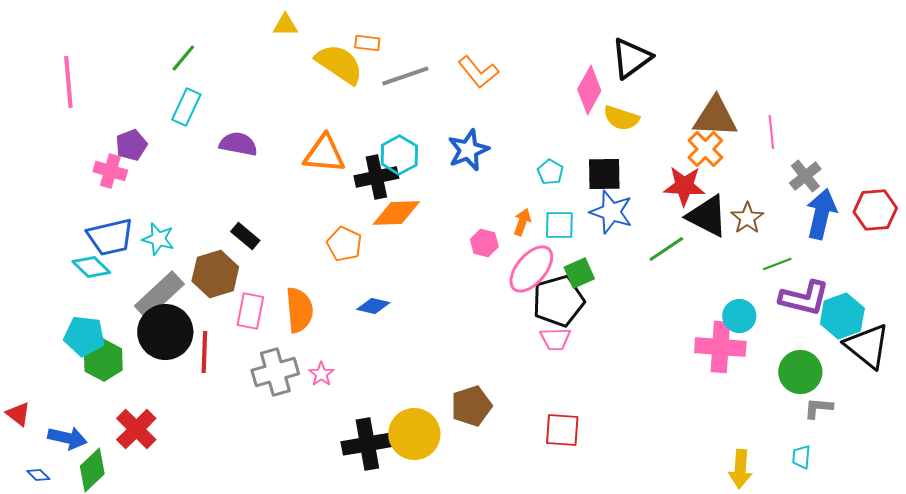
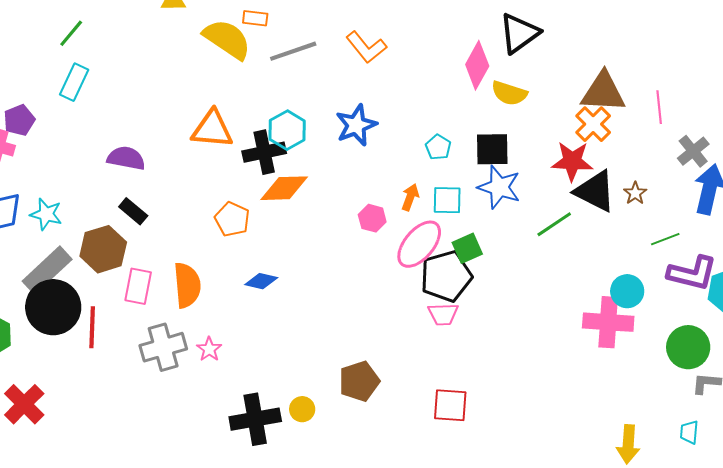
purple semicircle: (238, 144) -> (126, 158), moved
brown star: (747, 218) -> (635, 193), size x0.7
yellow circle: (414, 434) -> (302, 409), size x0.5

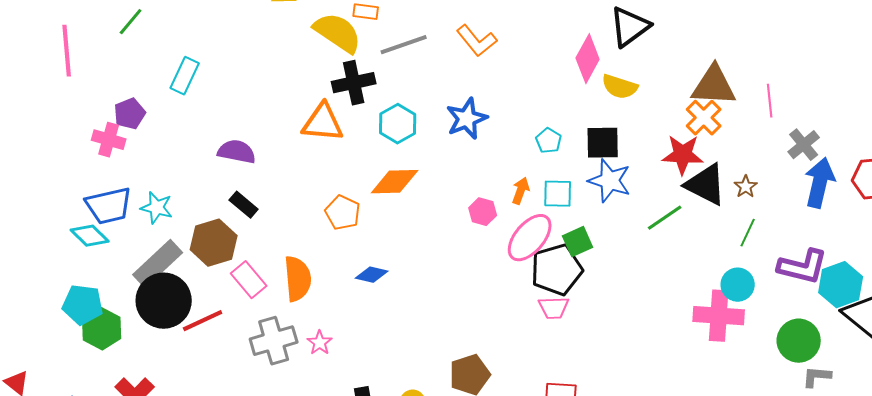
green line: (71, 33) -> (131, 22), moved
black cross: (264, 152) -> (354, 83), moved
green line: (665, 239) -> (748, 233), moved, turned -44
pink rectangle: (138, 286) -> (249, 280), turned -51
red line: (92, 327) -> (203, 321), turned 63

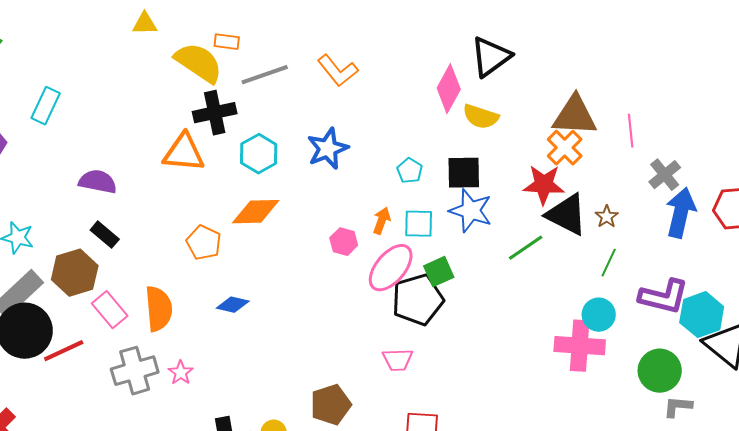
pink trapezoid: (554, 308) -> (398, 360), moved

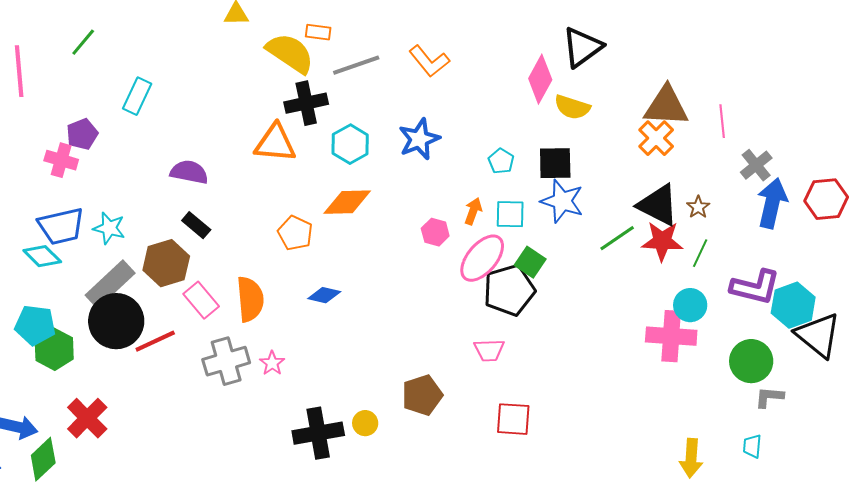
red star: (544, 185) -> (662, 241), moved
green square: (439, 272) -> (530, 262), turned -32

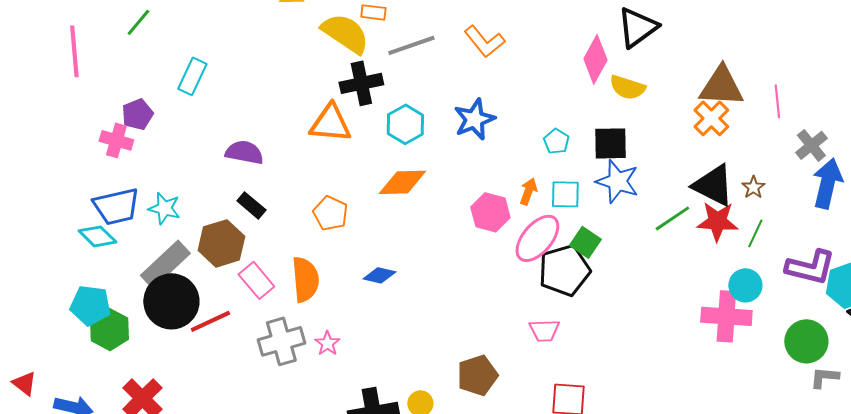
pink hexagon: (435, 232) -> (490, 212), size x1.4
orange pentagon: (295, 233) -> (330, 213), moved

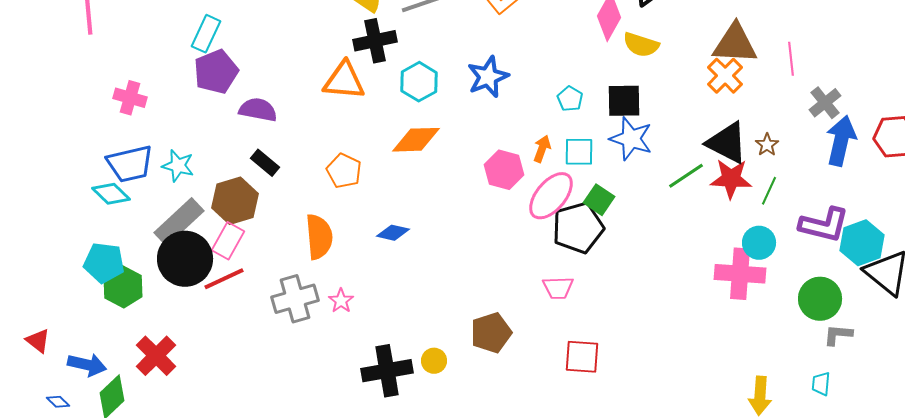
purple pentagon: (137, 114) -> (216, 72), moved, size x1.4
pink rectangle: (256, 280) -> (228, 241), moved, turned 69

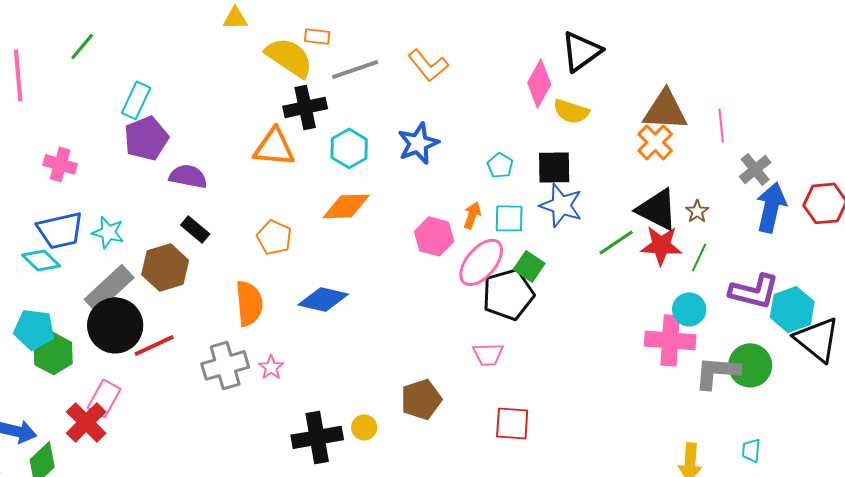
blue diamond: (393, 233) -> (323, 299), size x1.5
pink rectangle: (228, 241) -> (104, 398), moved
gray L-shape: (838, 335) -> (717, 372), moved, size x1.6

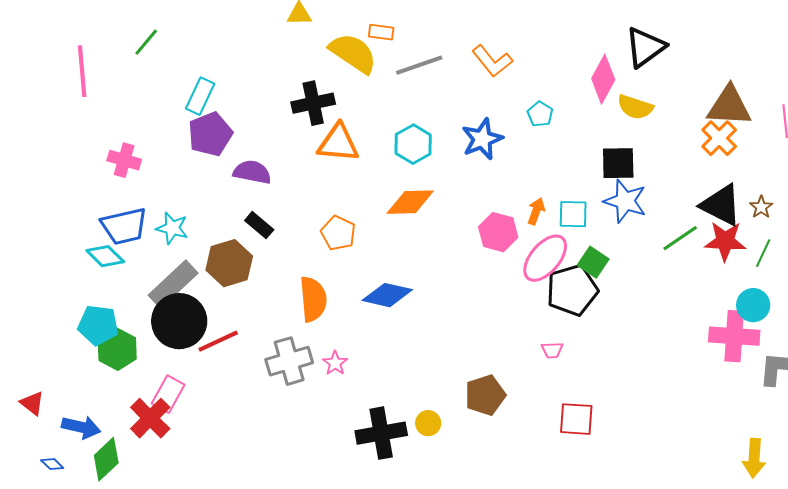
black cross: (305, 107) -> (313, 103), moved
cyan pentagon: (500, 165) -> (540, 114), moved
pink trapezoid: (488, 354) -> (552, 350), size x0.7

